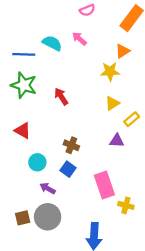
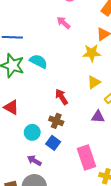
cyan semicircle: (52, 43) -> (38, 61), moved
red arrow: (61, 96) -> (61, 97), moved
cyan circle: (37, 162) -> (32, 132), moved

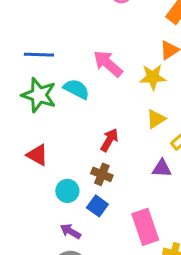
pink arrow: (64, 23) -> (108, 64), moved, size x1.5
red arrow: (61, 97) -> (109, 140), turned 63

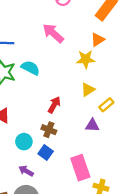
pink arrow: (108, 64) -> (53, 33), moved

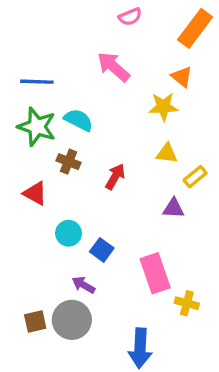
orange triangle: (98, 40) -> (182, 77), turned -48
yellow triangle: (88, 90) -> (167, 153), turned 40
brown cross: (49, 130) -> (69, 162), moved
purple arrow: (26, 171) -> (83, 285), moved

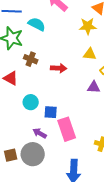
cyan semicircle: (79, 120) -> (37, 24), moved
red arrow: (115, 177) -> (59, 68), turned 63
blue square: (102, 250) -> (51, 112), turned -32
pink rectangle: (155, 273) -> (67, 129), moved

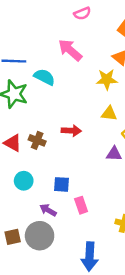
brown cross: (31, 59) -> (37, 140), moved
cyan circle: (31, 102) -> (24, 181), moved
pink rectangle: (67, 129) -> (81, 205), size x0.6

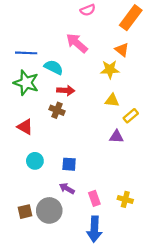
red arrow: (71, 131) -> (66, 90), moved
brown cross: (37, 140) -> (57, 110), moved
pink rectangle: (81, 205) -> (94, 198), moved
purple arrow: (48, 210) -> (67, 188), moved

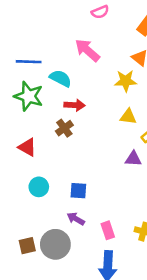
brown cross: (57, 110) -> (64, 128), turned 32

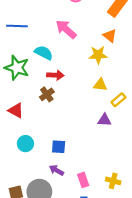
blue line: (29, 62) -> (17, 26), moved

